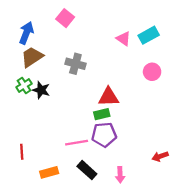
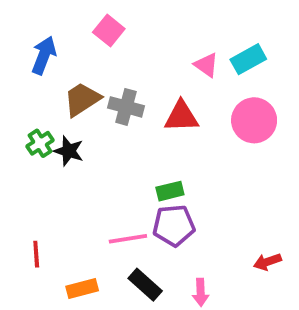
brown trapezoid: (32, 57) -> (82, 99), moved
pink circle: (152, 72) -> (254, 120), size x1.5
red triangle: (109, 97) -> (181, 117), moved

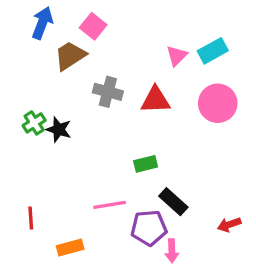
blue arrow: (44, 55) -> (42, 23), moved
pink triangle: (206, 65) -> (177, 56), turned 40
brown trapezoid: (82, 99) -> (70, 56), moved
purple pentagon: (174, 225) -> (149, 228), moved
black rectangle: (145, 285) -> (173, 202), moved

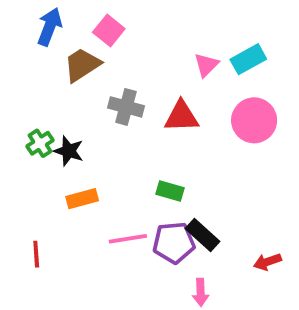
green rectangle: (146, 164) -> (170, 191), turned 30
purple pentagon: (149, 228) -> (174, 243), moved
orange rectangle: (70, 248) -> (82, 199), moved

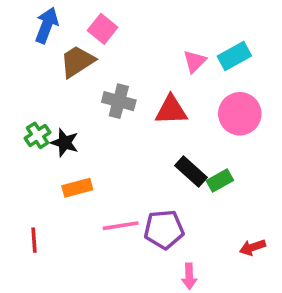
green rectangle: (170, 191) -> (220, 181), moved, turned -45
black rectangle: (202, 235) -> (191, 172), moved

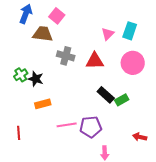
cyan rectangle: (234, 56) -> (130, 31), turned -42
brown trapezoid: (77, 61) -> (43, 34), turned 40
red arrow: (252, 247) -> (140, 137), turned 32

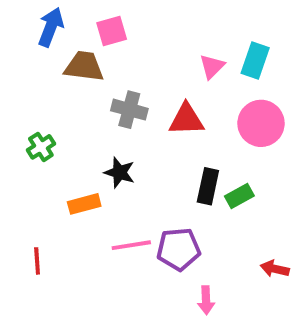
pink square: (57, 16) -> (112, 31), turned 35
black star: (36, 79) -> (120, 172), moved
black rectangle: (106, 95) -> (208, 186), turned 60

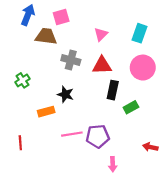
pink triangle: (212, 66) -> (101, 34), moved
black rectangle: (208, 186) -> (113, 90), moved

